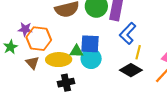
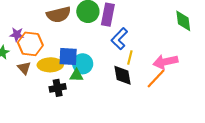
blue square: (90, 44) -> (68, 56), moved
green triangle: (76, 51) -> (76, 75), moved
black diamond: (131, 70) -> (122, 75), turned 50

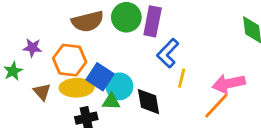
orange hexagon: (30, 44) -> (70, 60), moved
blue square: (68, 56) -> (100, 77), turned 30
black diamond: (122, 75) -> (148, 102), moved

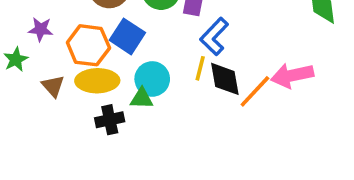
blue square: (100, 77) -> (127, 36), moved
yellow line: (182, 78) -> (200, 68), moved
black diamond: (148, 102) -> (225, 79), moved
orange line: (216, 106) -> (255, 91), moved

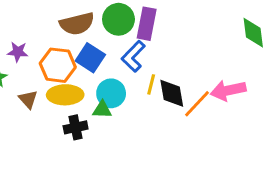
blue L-shape: (214, 36) -> (133, 56), moved

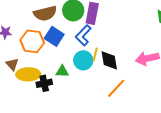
cyan circle: (111, 93) -> (83, 60), moved
yellow ellipse: (65, 95) -> (28, 74), moved
orange line: (197, 104) -> (116, 88), moved

